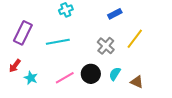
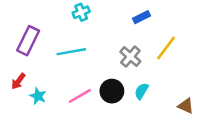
brown triangle: (137, 82) -> (186, 106), moved

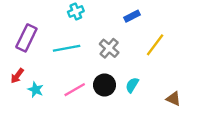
gray cross: (130, 57) -> (109, 48), moved

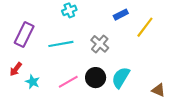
yellow line: (155, 45) -> (145, 27), moved
cyan semicircle: (132, 85) -> (121, 78), size x1.5

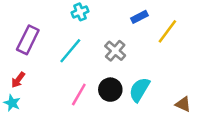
cyan line: (61, 44) -> (70, 51), turned -40
cyan star: (33, 82) -> (12, 103), moved
pink line: (68, 82) -> (79, 94), turned -30

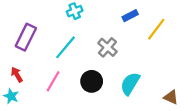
red arrow: (18, 80) -> (17, 75), turned 112
black circle: (110, 90) -> (92, 81), moved
pink line: (79, 94) -> (53, 81), moved

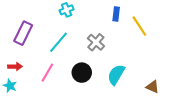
blue rectangle: (130, 16) -> (116, 14), turned -56
yellow line: (156, 29) -> (139, 26), turned -70
red arrow: (17, 75) -> (15, 66), turned 120

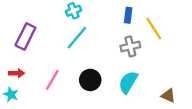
cyan line: (58, 42) -> (77, 38), moved
gray cross: (96, 42) -> (130, 46), moved, turned 36

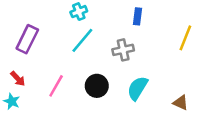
yellow line: (154, 29) -> (185, 38), moved, turned 55
gray cross: (130, 46) -> (123, 50), moved
red arrow: (17, 73) -> (18, 79), turned 48

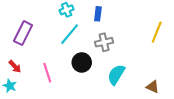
blue rectangle: (137, 16) -> (98, 14), moved
pink line: (56, 86) -> (47, 73), turned -48
black circle: (97, 86) -> (82, 62), moved

